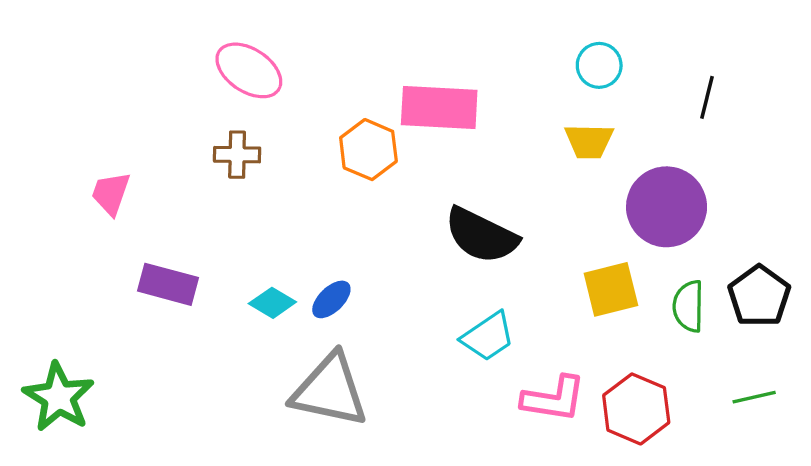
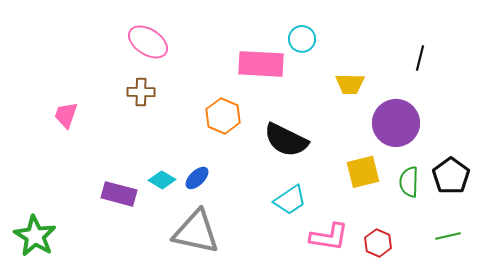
cyan circle: (599, 65) -> (302, 39), moved
orange hexagon: (368, 150) -> (223, 116), moved
purple rectangle: (168, 284) -> (119, 194), moved
red hexagon: (636, 409) -> (378, 243), size x0.7

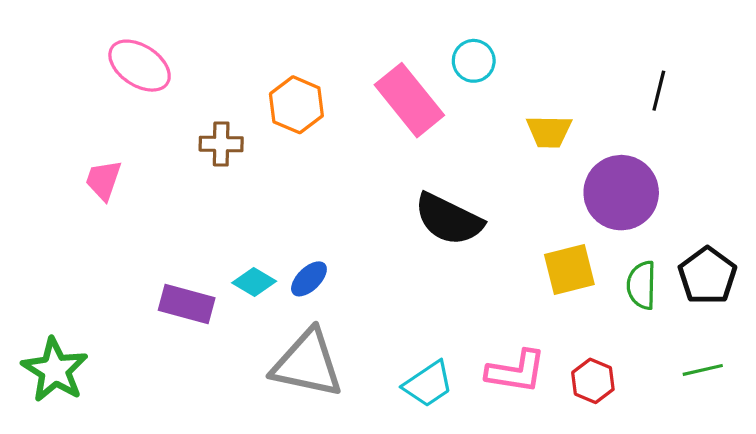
pink ellipse: (148, 42) -> (140, 66), moved
pink rectangle: (261, 64) -> (409, 100), turned 48
orange hexagon: (223, 116) -> (296, 105), moved
cyan trapezoid: (290, 200) -> (428, 384), moved

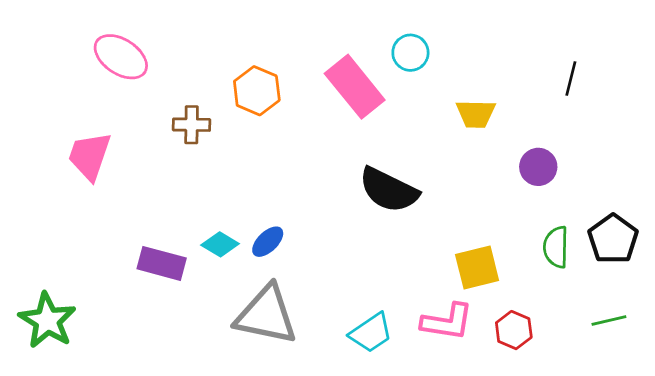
pink trapezoid: (103, 180) -> (90, 156), size x1.4
purple circle: (621, 193) -> (538, 167), size x0.6
yellow square: (569, 269) -> (477, 267), moved

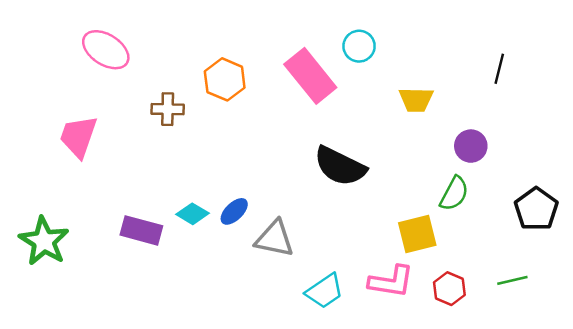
green semicircle: (556, 247) -> (454, 194), moved, turned -153
gray triangle: (266, 315) -> (275, 239), moved, size x0.7
green star: (47, 321) -> (44, 241), moved
green line: (609, 321) -> (512, 280), moved

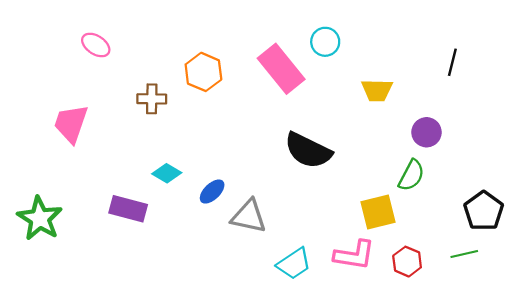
pink ellipse: (106, 50) -> (96, 45), size x0.7
black pentagon: (536, 209) -> (484, 211), moved
cyan diamond: (193, 214) -> (167, 173), moved

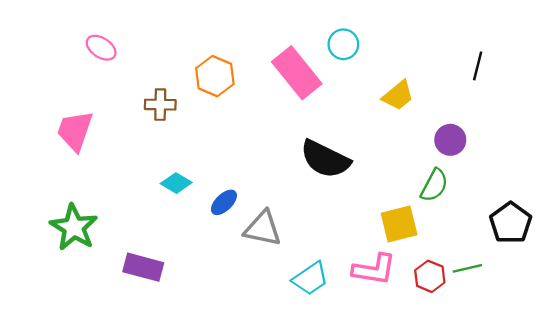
yellow trapezoid: (377, 90) -> (398, 95), turned -40
purple rectangle: (128, 209) -> (143, 267), moved
green star: (40, 218) -> (74, 227), moved
green line: (464, 254) -> (467, 268), moved

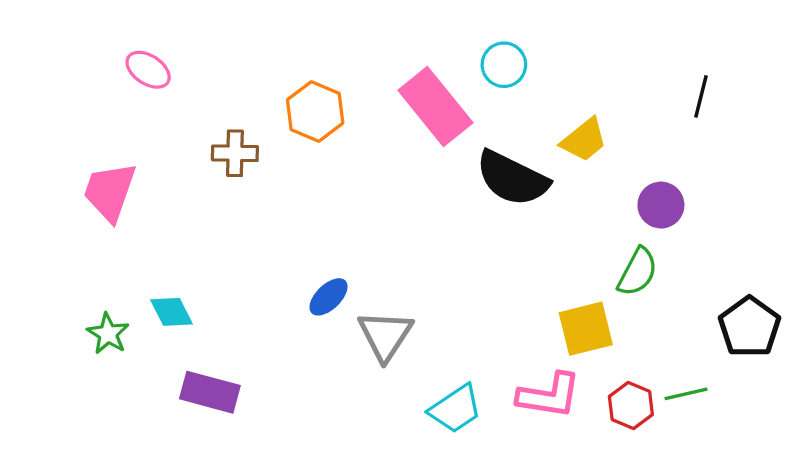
black semicircle: (325, 159) -> (512, 178), moved
cyan diamond: (176, 183) -> (171, 312), moved, turned 32
green star: (74, 227) -> (108, 334), size x0.6
gray triangle: (263, 229) -> (385, 335), turned 51

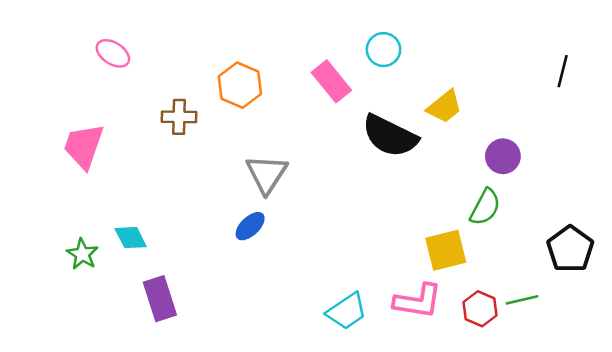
black line: (701, 96) -> (563, 71), moved
pink rectangle: (435, 106) -> (331, 81), size x0.7
gray triangle: (385, 335) -> (267, 174), moved
purple rectangle: (210, 392) -> (160, 299), turned 57

